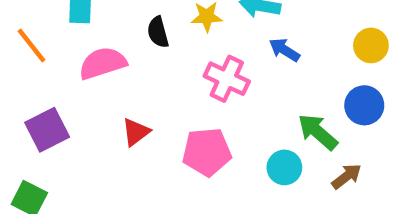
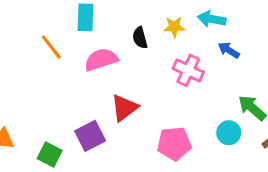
purple square: (47, 130) -> (90, 136), moved
red triangle: (136, 132) -> (124, 108), size x1.4
pink pentagon: (207, 152) -> (174, 144), moved

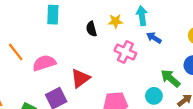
cyan arrow: (212, 19) -> (142, 16), turned 72
orange line: (51, 47) -> (16, 52), moved
pink semicircle: (101, 60) -> (44, 63), moved

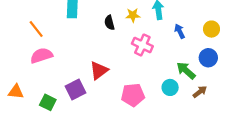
blue arrow: (154, 38) -> (180, 31), moved, turned 32
orange line: (16, 52) -> (36, 29), moved
pink semicircle: (44, 63) -> (41, 56), moved

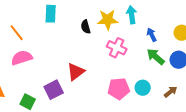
yellow star: (133, 15) -> (108, 20), size x1.5
green arrow: (186, 70) -> (156, 57), moved
pink pentagon: (133, 95) -> (119, 89), moved

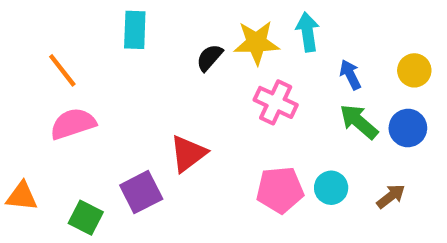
black semicircle: (86, 27) -> (209, 58), turned 56

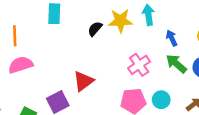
orange line: (62, 70) -> (15, 36), turned 36
pink cross: (276, 102) -> (139, 65), moved, turned 30

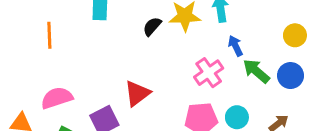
blue arrow: (172, 38) -> (235, 46), moved
pink semicircle: (21, 65) -> (57, 98), moved

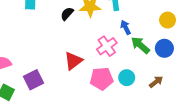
red triangle: (137, 93) -> (73, 61), moved

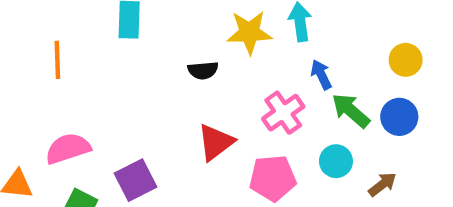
black semicircle: (67, 14) -> (203, 70), moved, turned -136
cyan circle: (127, 78) -> (336, 161), moved

